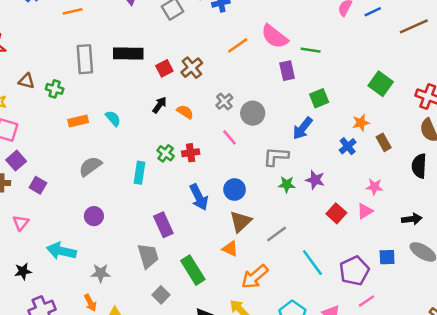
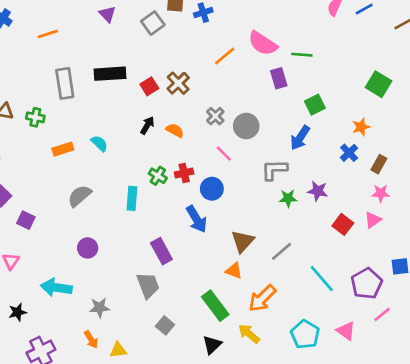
brown rectangle: (384, 142) -> (379, 164), moved, turned 63
blue circle: (235, 190) -> (212, 189), moved
green rectangle: (193, 270) -> (215, 306), moved

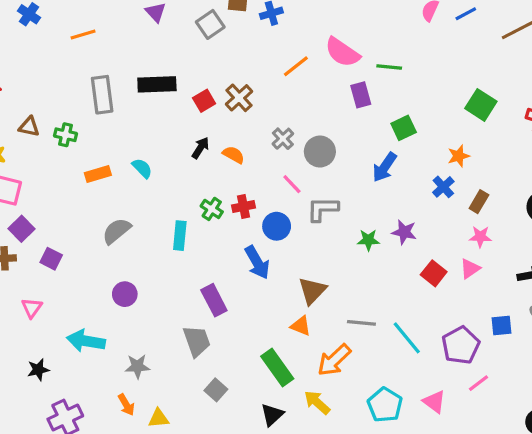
gray L-shape: (274, 170) -> (323, 209), moved
gray line: (282, 251) -> (361, 323), moved, turned 45

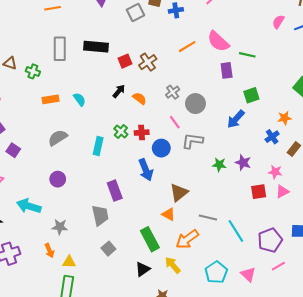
pink star: (480, 237) -> (275, 172), moved
red square: (434, 273) -> (259, 192), turned 35

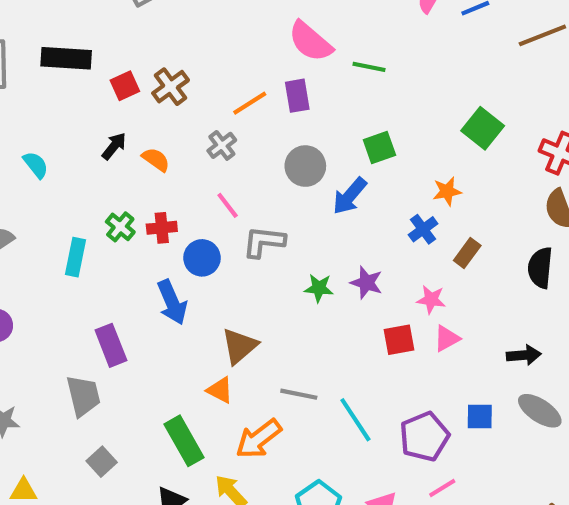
orange line: (187, 47) -> (250, 103), moved
purple rectangle: (227, 70) -> (297, 96), moved
gray circle: (195, 104) -> (305, 166), moved

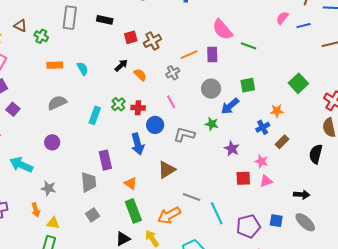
black rectangle: (66, 58) -> (105, 20), size x0.7
gray L-shape: (264, 242) -> (184, 135), moved
green star: (319, 288) -> (212, 124), moved
orange triangle: (220, 390) -> (131, 183), moved

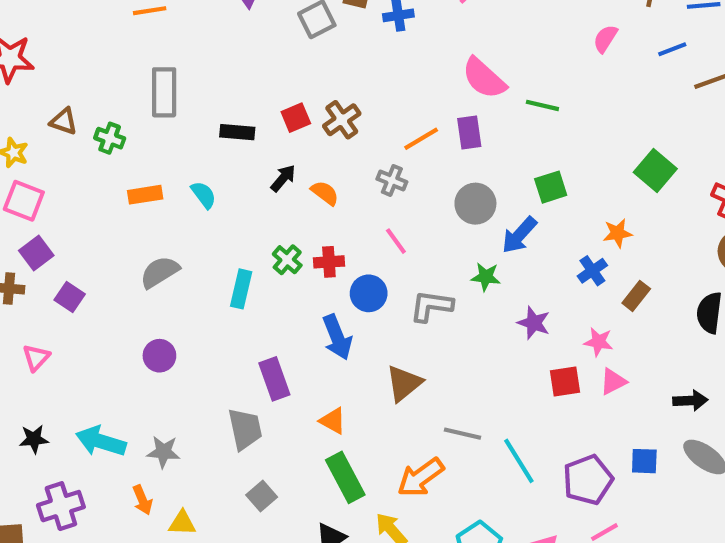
black rectangle: (105, 20) -> (237, 132), moved
blue line: (304, 26) -> (672, 49), moved
gray cross: (173, 73) -> (392, 180), turned -32
cyan arrow: (21, 165) -> (101, 441), moved

